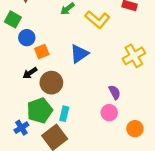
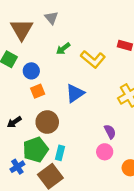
blue circle: (27, 38) -> (31, 71), moved
black arrow: (30, 73) -> (14, 122), moved

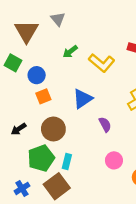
purple semicircle: (110, 132) -> (105, 125), moved
blue cross: (17, 167) -> (22, 188), moved

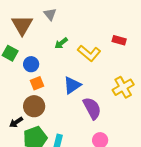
purple semicircle: (105, 125) -> (92, 108), size x1.6
black arrow: (19, 129) -> (16, 122), moved
brown circle: (53, 129) -> (34, 106), moved

